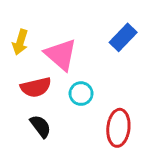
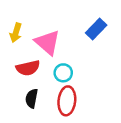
black semicircle: (40, 126) -> (32, 98), turned -132
red ellipse: (118, 128) -> (67, 101), moved

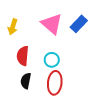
pink triangle: (47, 42) -> (52, 24), moved
red semicircle: (28, 68) -> (23, 56), turned 108

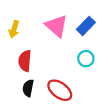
cyan circle: (52, 60) -> (86, 59), moved
red ellipse: (55, 83) -> (60, 90), turned -60

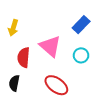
pink triangle: (56, 26) -> (50, 46), moved
black semicircle: (28, 88) -> (14, 83), moved

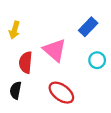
cyan circle: (81, 55) -> (97, 60), moved

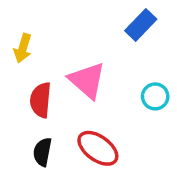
blue rectangle: (88, 27) -> (141, 25), moved
black semicircle: (16, 90) -> (42, 152), moved

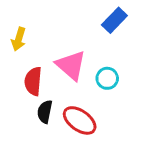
cyan circle: (155, 96) -> (107, 78), moved
black semicircle: (42, 152) -> (45, 112), moved

